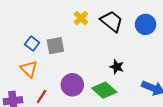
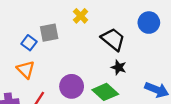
black trapezoid: (112, 21) -> (113, 39), moved
gray square: (55, 46) -> (49, 33), moved

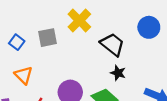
yellow cross: (81, 16) -> (79, 21), size x1.5
blue square: (29, 43) -> (17, 42), moved

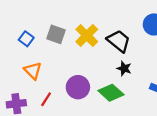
yellow cross: (79, 21) -> (87, 35), moved
gray square: (47, 38) -> (56, 34), turned 30

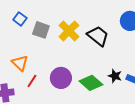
blue square: (26, 39) -> (20, 19), moved
black star: (124, 68) -> (115, 76), moved
red line: (46, 99) -> (32, 81), moved

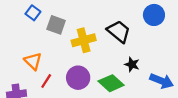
yellow cross: (69, 31) -> (84, 40), moved, turned 30
black star: (115, 76) -> (132, 64), moved

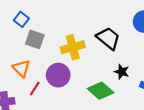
gray square: (56, 25) -> (35, 39), moved
purple circle: (78, 78) -> (58, 75), moved

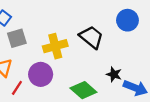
gray square: (35, 39) -> (17, 38), turned -36
black star: (122, 72) -> (114, 74), moved

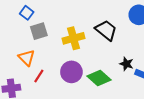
purple circle: (41, 74) -> (71, 72), moved

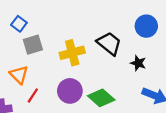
black star: (127, 64) -> (138, 63), moved

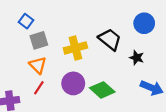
orange triangle: (19, 75) -> (38, 65), moved

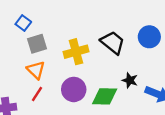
blue circle: (144, 23) -> (149, 37), moved
black star: (137, 58) -> (130, 80), moved
green diamond: (102, 90) -> (105, 96), turned -40

